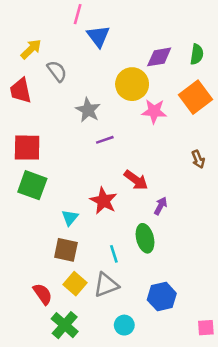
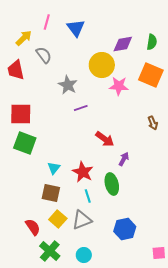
pink line: (78, 14) -> (47, 22), moved
orange square: (196, 97) -> (151, 75), turned -30
red star: (104, 201) -> (83, 172), moved
cyan circle: (124, 325) -> (84, 255), moved

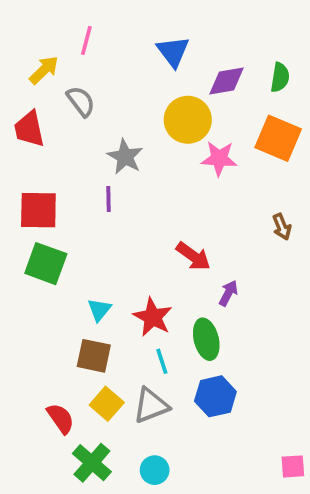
blue triangle: (76, 28) -> (173, 52), moved
purple line: (81, 108) -> (109, 199), moved, turned -72
blue hexagon: (125, 229) -> (215, 396), moved

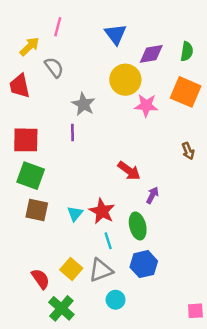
cyan triangle: (99, 310) -> (75, 214), moved
brown square: (94, 356) -> (37, 210), moved
cyan circle: (155, 470) -> (116, 300), moved

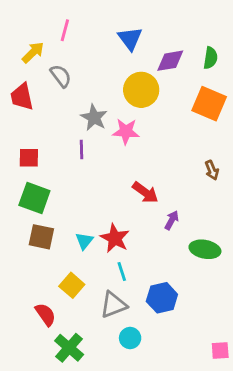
pink star: (146, 105) -> (126, 131), moved
red square: (26, 140) -> (29, 158), size x0.7
green ellipse: (138, 226) -> (205, 249), moved, turned -65
yellow square: (71, 269) -> (72, 285), moved

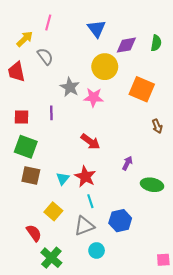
orange square: (209, 104) -> (142, 89), moved
purple line: (82, 149) -> (51, 113), moved
red arrow: (145, 192) -> (90, 142), moved

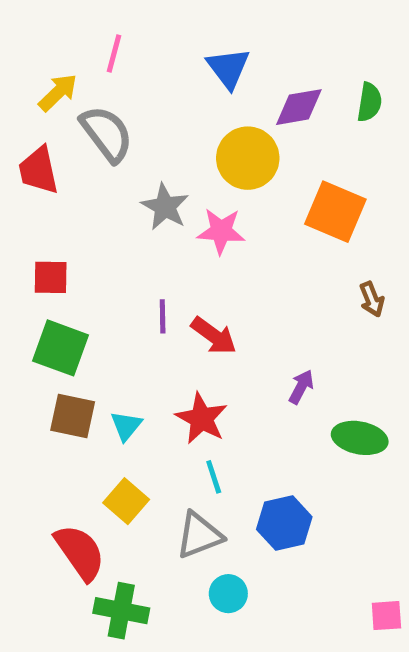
gray semicircle: (45, 56) -> (107, 134), size x1.4
purple line: (51, 113) -> (163, 316), moved
cyan triangle: (63, 179) -> (126, 426), moved
red semicircle: (34, 233) -> (80, 552), size x1.4
green cross: (51, 258) -> (121, 611), turned -30

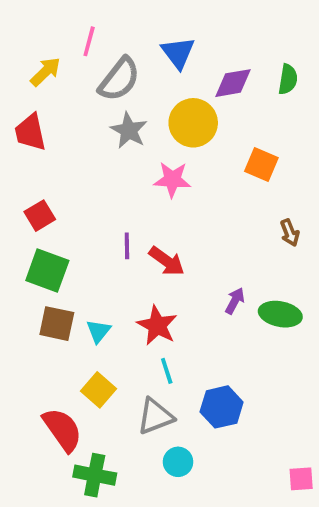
gray semicircle: (107, 134) -> (119, 79), moved, turned 75
gray star: (165, 207) -> (129, 130), moved
orange square: (335, 212) -> (261, 164), size x0.7
red square: (51, 277) -> (40, 216), turned -32
green ellipse: (360, 438) -> (280, 314), moved

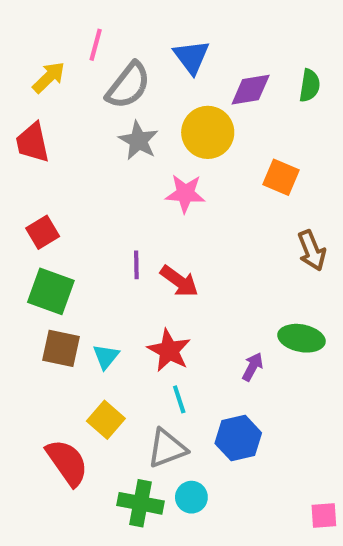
brown arrow: (290, 233) -> (312, 251), size x1.4
purple arrow: (235, 301) -> (253, 367), moved
green cross: (95, 475) -> (140, 503), moved

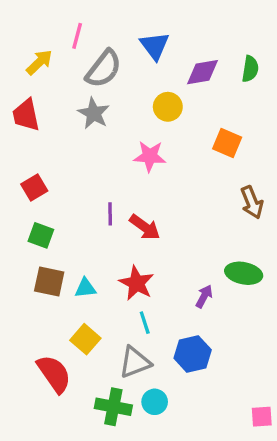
yellow circle: (208, 132) -> (168, 107), size x0.7
gray star: (138, 141) -> (94, 113), moved
green square: (51, 291) -> (41, 235), size x0.7
cyan triangle: (106, 357) -> (85, 288), turned 45

